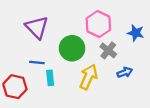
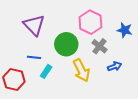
yellow arrow: (88, 77) -> (81, 70), turned 130
cyan rectangle: (50, 78) -> (46, 71), turned 40

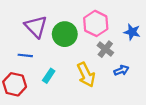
green circle: (66, 44) -> (65, 34), moved
blue line: (34, 57) -> (25, 55), moved

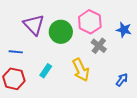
blue line: (25, 55) -> (16, 52), moved
blue arrow: (121, 70) -> (122, 80), moved, turned -32

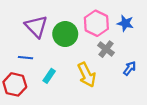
blue star: (124, 30) -> (125, 23), moved
blue line: (16, 52) -> (26, 58), moved
blue arrow: (122, 80) -> (130, 68), moved

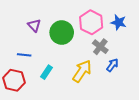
purple triangle: (36, 26) -> (34, 25), size x0.6
blue arrow: (130, 68) -> (112, 65), moved
yellow arrow: (87, 75) -> (82, 71), turned -120

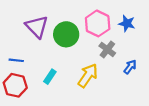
purple triangle: (34, 25) -> (37, 27), size x1.6
blue line: (24, 55) -> (16, 60), moved
blue arrow: (112, 65) -> (130, 67), moved

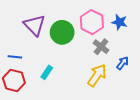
yellow arrow: (88, 76) -> (97, 75), moved

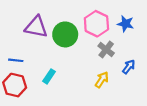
purple triangle: (34, 25) -> (36, 27), turned -35
yellow arrow: (97, 75) -> (102, 80), size x0.7

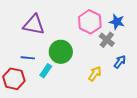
green circle: (65, 34) -> (61, 52), moved
gray cross: (106, 50) -> (107, 40), moved
blue line: (16, 60) -> (28, 58), moved

